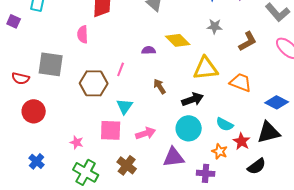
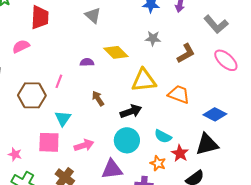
pink semicircle: (83, 34) -> (21, 46), turned 66

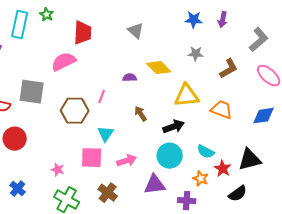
gray L-shape: (216, 24) -> (259, 40), turned -90
pink semicircle: (21, 46) -> (64, 62), size x1.4
blue diamond: (215, 114) -> (264, 116), moved, turned -35

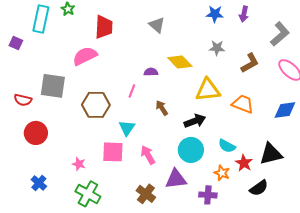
pink line: (102, 97) -> (132, 91), moved
pink arrow: (127, 161) -> (148, 155), turned -102
brown cross: (108, 193) -> (146, 194), moved

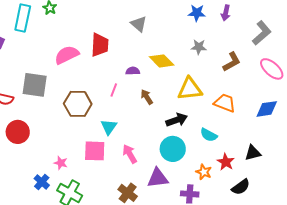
red trapezoid: (104, 27) -> (100, 45), moved
brown arrow: (162, 108) -> (147, 97), moved
cyan semicircle: (227, 146) -> (209, 135), moved
black triangle: (271, 154) -> (253, 153), size x0.7
blue cross: (39, 183) -> (42, 182), moved

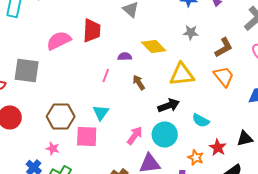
orange trapezoid: (225, 103) -> (224, 76), moved, turned 30
brown hexagon: (78, 104) -> (61, 116), moved
pink arrow: (130, 154) -> (135, 136), moved, turned 66

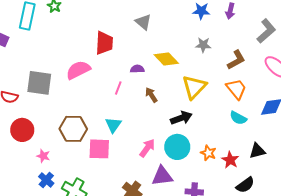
pink semicircle: (59, 40) -> (78, 70), moved
yellow triangle: (182, 74) -> (194, 87), turned -40
cyan semicircle: (201, 120) -> (238, 118), moved
pink star: (53, 148) -> (43, 156), moved
orange star: (196, 158) -> (208, 153), moved

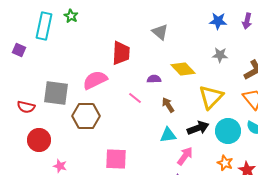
pink line: (118, 88) -> (135, 98), turned -72
cyan triangle: (113, 125) -> (168, 135), moved, turned 48
brown hexagon: (73, 129) -> (86, 116), moved
cyan circle: (177, 147) -> (228, 131), moved
pink arrow: (147, 148) -> (185, 156), moved

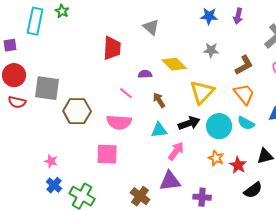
purple square: (19, 50) -> (10, 45), turned -32
pink semicircle: (95, 80) -> (119, 122), moved, turned -150
red circle: (39, 140) -> (14, 75), moved

